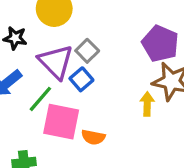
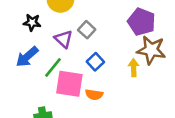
purple triangle: (56, 62) -> (63, 39), size x0.7
blue square: (81, 79) -> (95, 62), moved

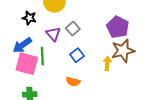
brown star: (151, 50) -> (123, 51), turned -30
green line: (53, 67) -> (42, 56), turned -48
pink square: (69, 84) -> (27, 64), moved

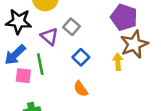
black star: (29, 18) -> (19, 21), size x1.5
pink square: (27, 64) -> (23, 76), size x0.6
orange semicircle: (73, 82) -> (81, 89), turned 48

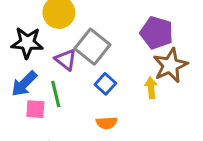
gray square: (71, 27) -> (92, 47), size x1.6
orange semicircle: (81, 89) -> (107, 123), turned -56

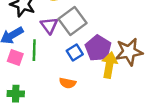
purple pentagon: (157, 33) -> (98, 48), moved
yellow arrow: (151, 88) -> (109, 65), size x1.5

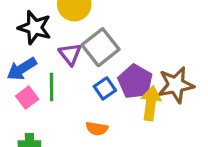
pink square: (15, 57) -> (27, 98), turned 35

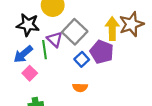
brown star: (176, 85) -> (131, 24), moved
green line: (52, 87) -> (44, 50), moved
yellow arrow: (151, 103) -> (112, 29), moved

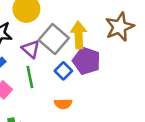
yellow arrow: (112, 29) -> (79, 35), moved
green line: (44, 50) -> (30, 77), moved

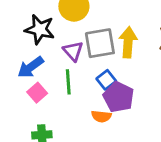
gray square: (54, 39) -> (100, 43), turned 32
purple pentagon: (86, 61) -> (119, 97), moved

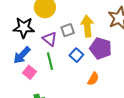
gray square: (100, 43) -> (68, 30), size x0.6
purple pentagon: (119, 97) -> (101, 48), moved
orange semicircle: (101, 116) -> (93, 79), moved, turned -56

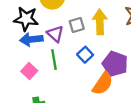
purple pentagon: (101, 48) -> (115, 64), moved
blue arrow: (22, 55) -> (31, 39), moved, turned 36
orange semicircle: (93, 79) -> (103, 84), size x1.5

